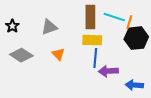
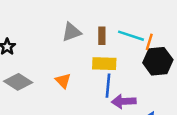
brown rectangle: (90, 17) -> (102, 36), size x0.6
gray triangle: (49, 27) -> (72, 32), moved

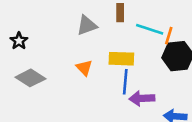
brown rectangle: (102, 36) -> (120, 13), moved
orange triangle: (63, 81) -> (84, 68), moved

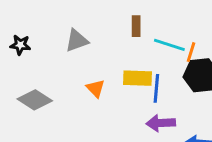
gray triangle: (87, 25) -> (77, 41), moved
black star: (19, 41) -> (20, 45), moved, turned -30
blue line: (125, 82) -> (156, 88), moved

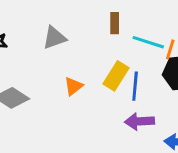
yellow rectangle: (138, 78) -> (116, 76), turned -60
orange triangle: (96, 88) -> (73, 86), turned 36

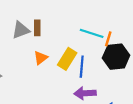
brown rectangle: (115, 23) -> (37, 28), moved
orange triangle: (73, 86) -> (41, 58), moved

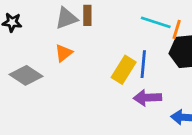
orange triangle: (41, 58) -> (64, 53), moved
yellow rectangle: (67, 59) -> (124, 70), moved

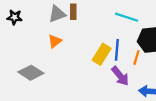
orange line: (177, 29) -> (136, 57), moved
gray diamond: (26, 75) -> (31, 73), moved
purple arrow: (147, 98) -> (120, 76), turned -126

